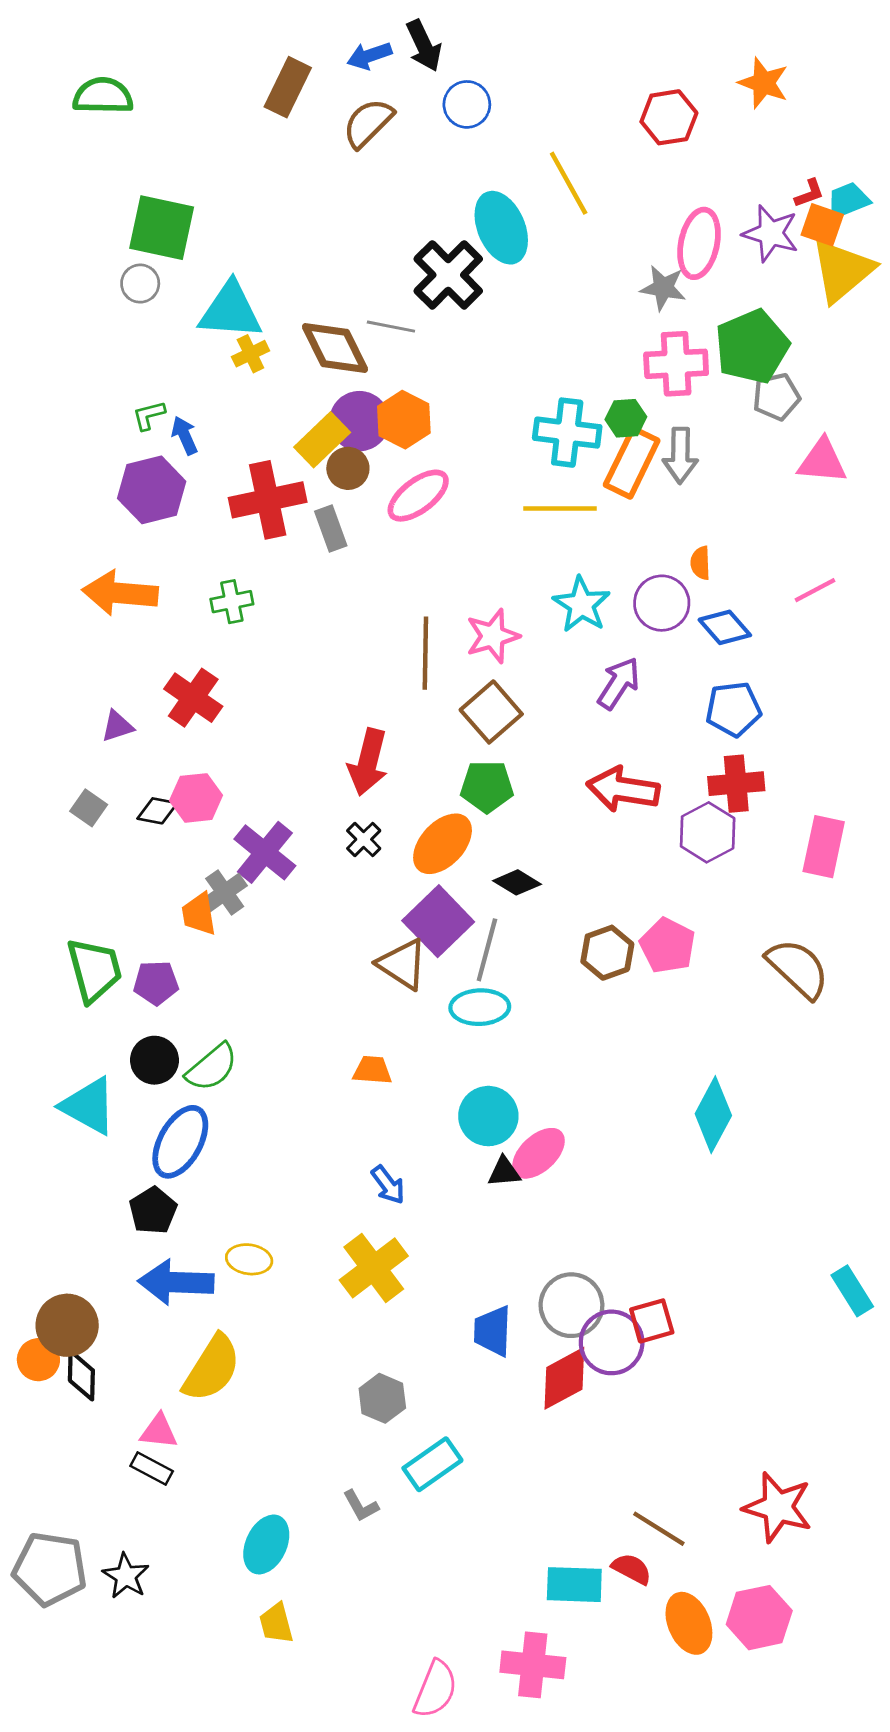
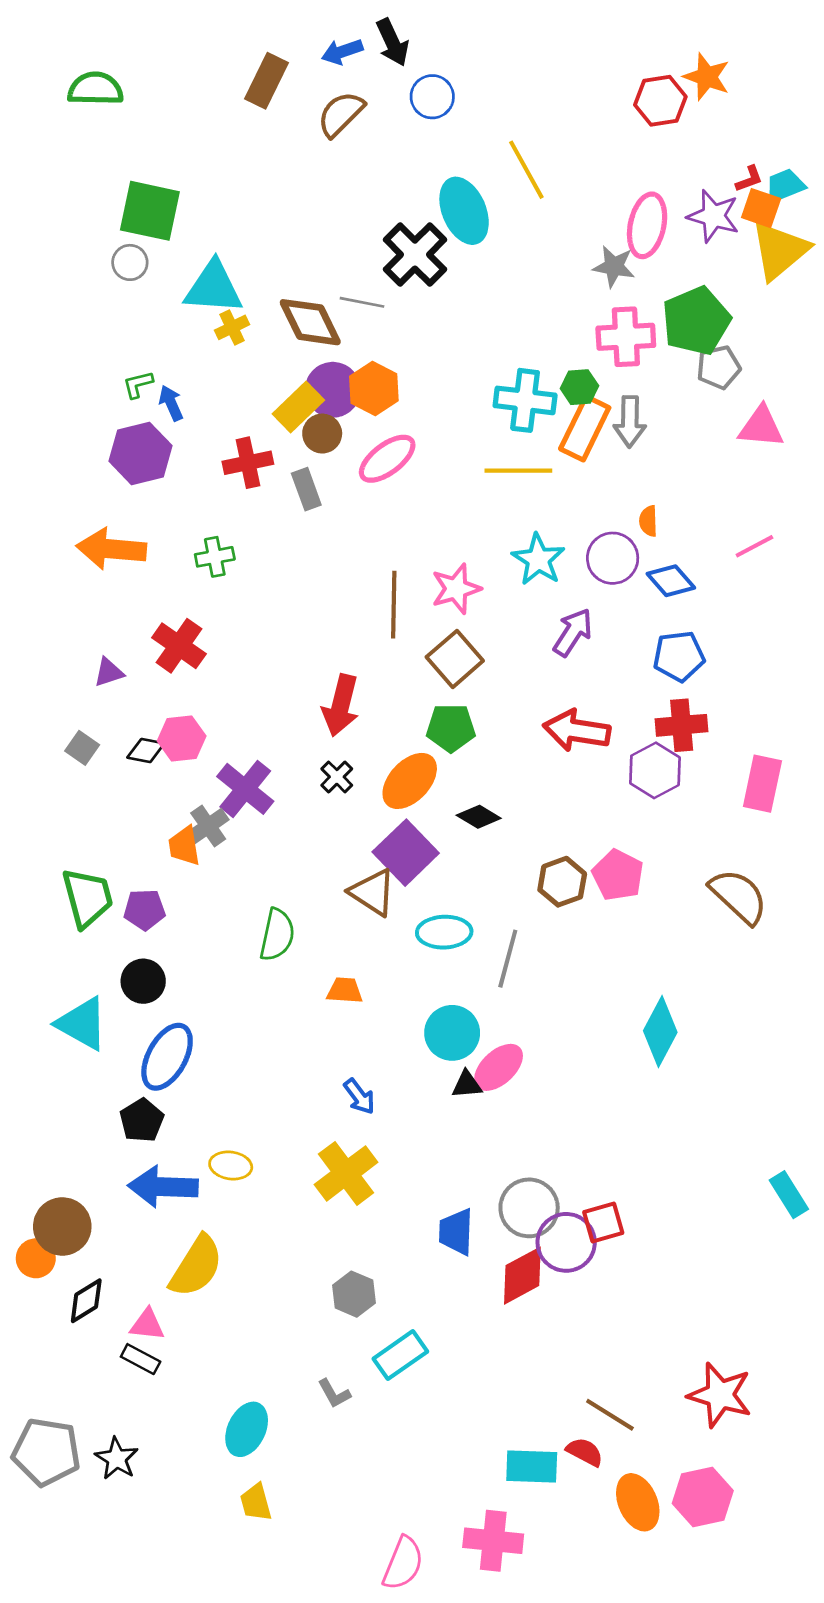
red hexagon: (669, 117) -> (660, 101), moved
red cross: (268, 500) -> (248, 463), size x0.7
gray line: (487, 950) -> (508, 959), moved
green semicircle: (212, 1067) -> (277, 935), moved, turned -38
black diamond: (81, 1375) -> (86, 1301), moved, turned 57

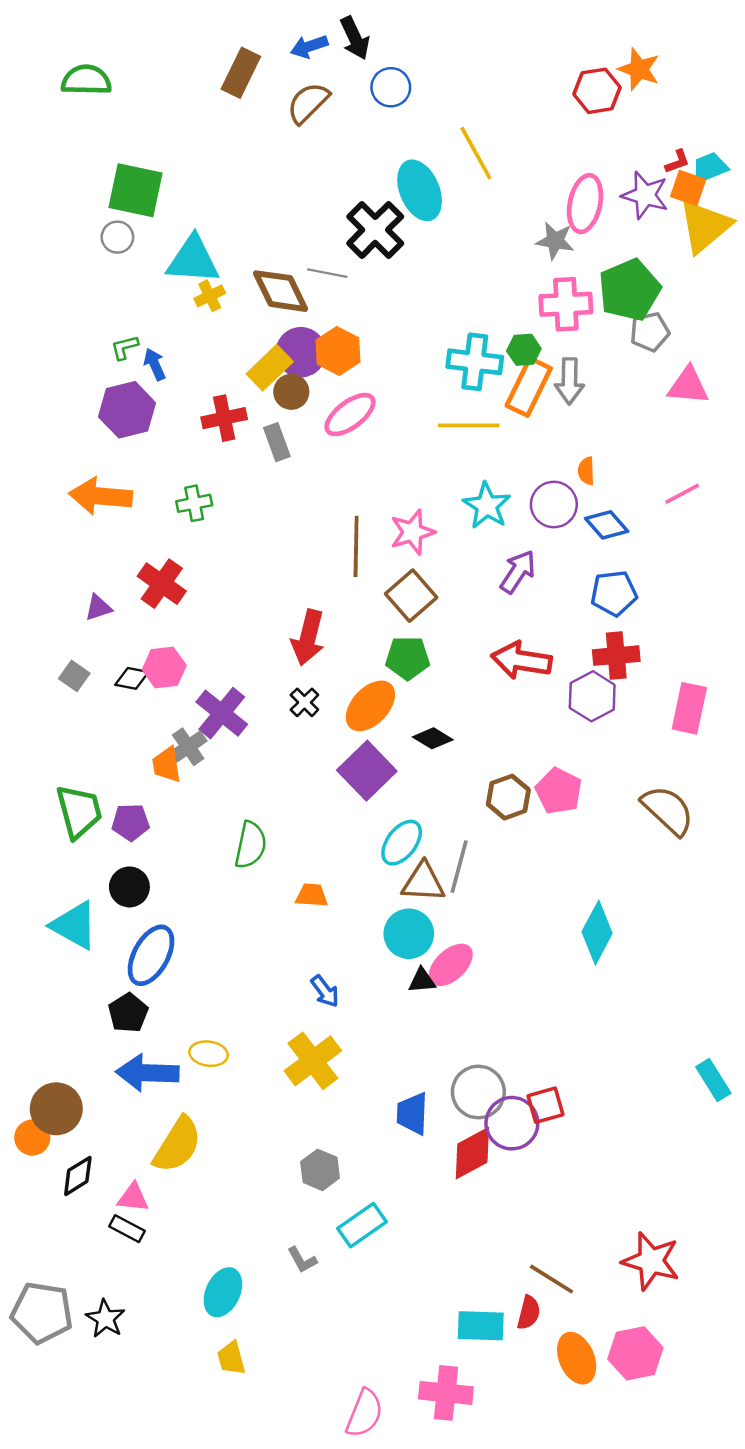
brown triangle: (373, 892) -> (423, 882), moved, turned -30
cyan ellipse: (444, 932) -> (402, 843), turned -51
red semicircle: (585, 1452) -> (529, 1313), turned 76

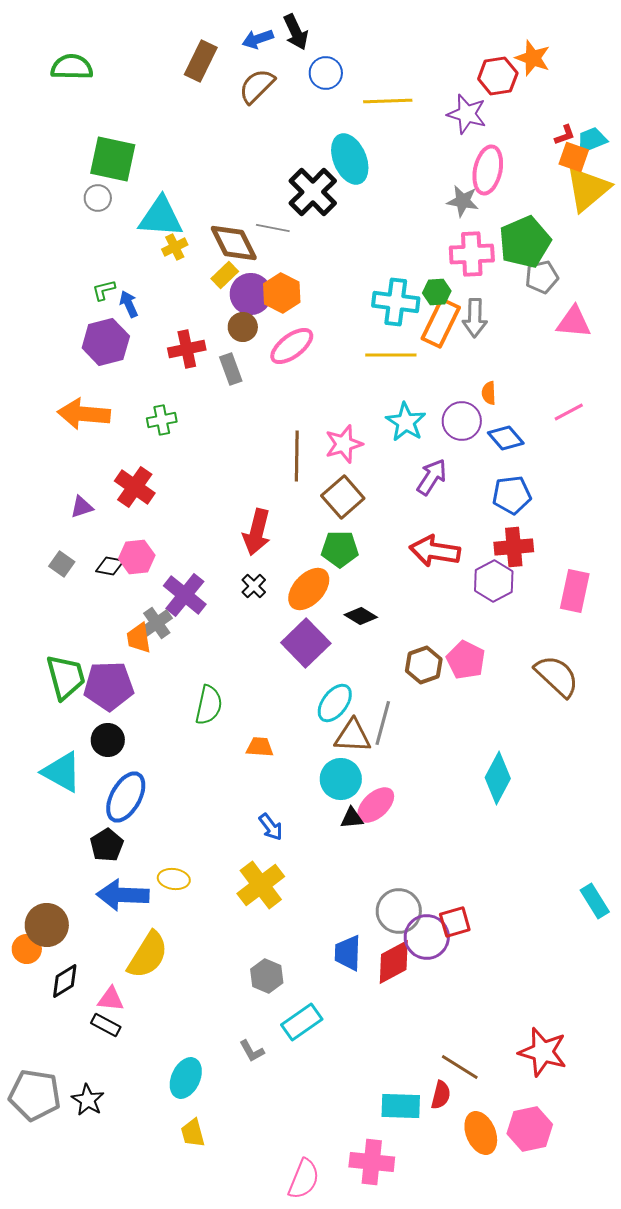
yellow line: (476, 153) -> (388, 101), moved, turned -63
purple star: (645, 195) -> (467, 114), moved
yellow rectangle: (270, 368) -> (225, 275), moved, size x0.7
purple pentagon: (131, 822) -> (109, 686), size x1.6
blue trapezoid: (412, 1114) -> (348, 953), moved

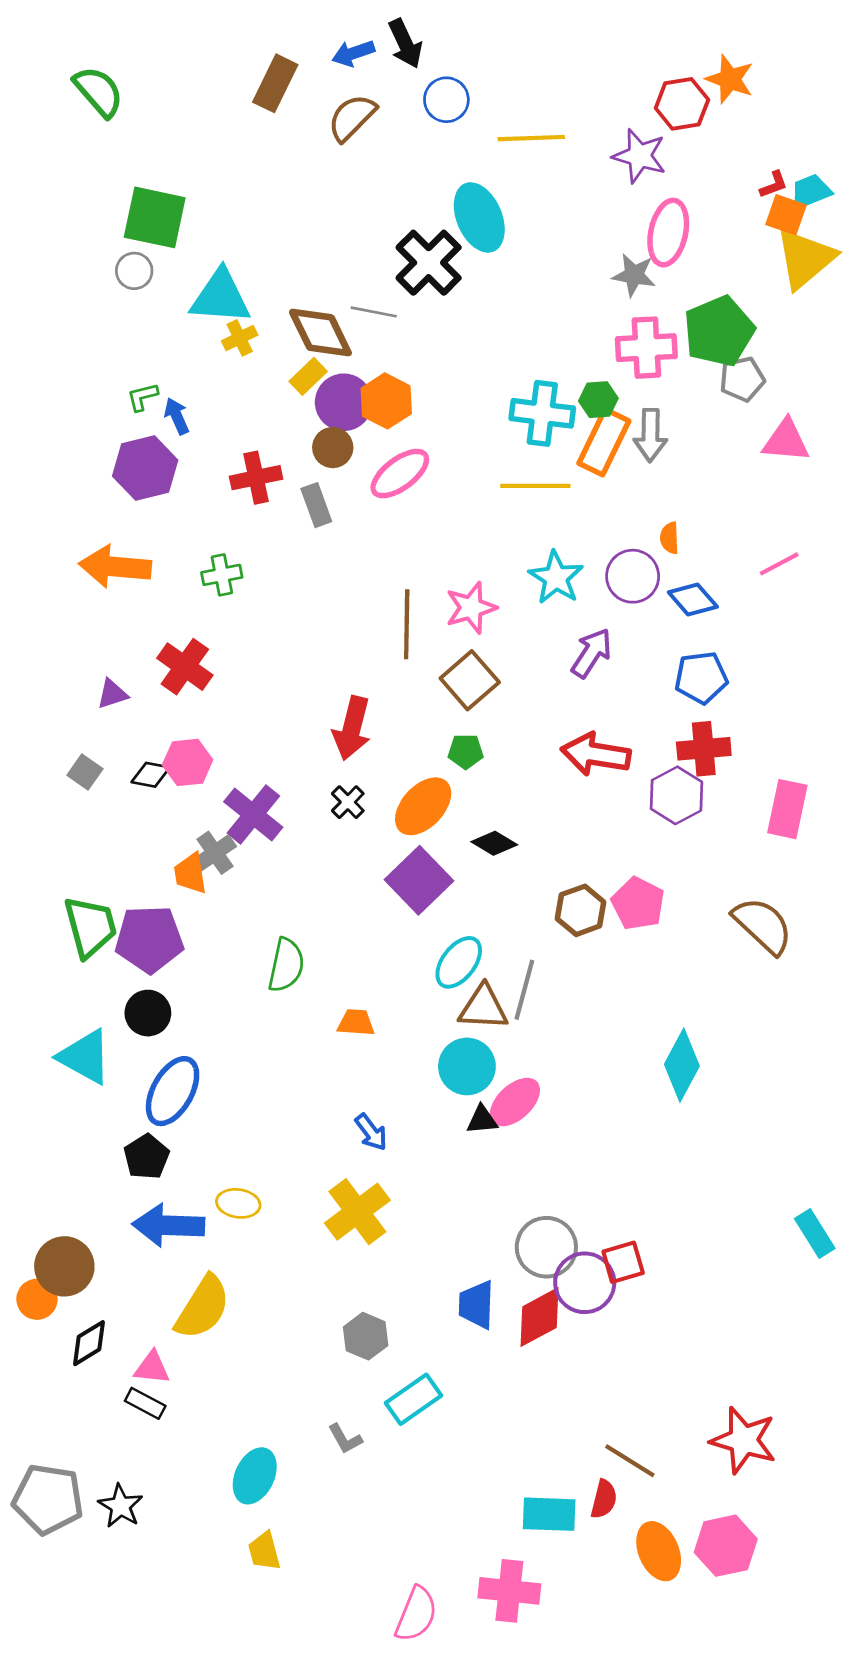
green semicircle: (72, 67) -> (99, 92), turned 48
green pentagon: (340, 549) -> (466, 752), size x0.7

